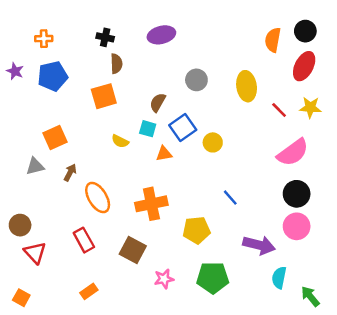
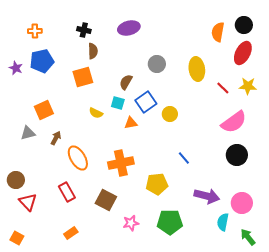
purple star: (15, 71) -> (16, 68), moved
pink circle: (297, 226) -> (242, 203), moved

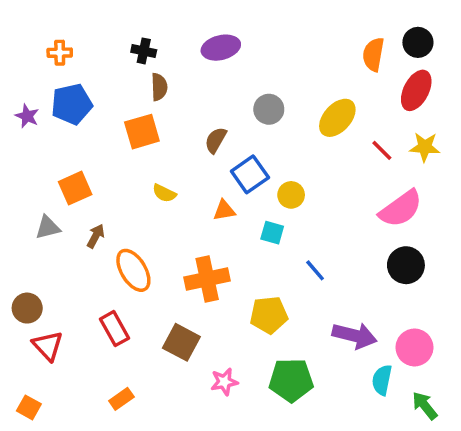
yellow ellipse: (197, 69) -> (337, 118), turned 50
cyan square: (118, 103) -> (272, 233), moved

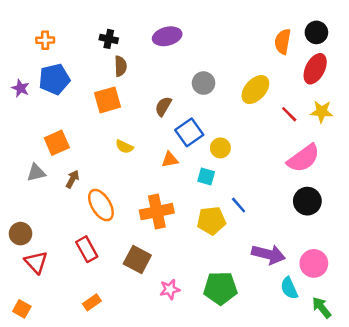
yellow pentagon: (269, 315) -> (211, 221), moved
cyan semicircle: (382, 380) -> (289, 288), turned -35

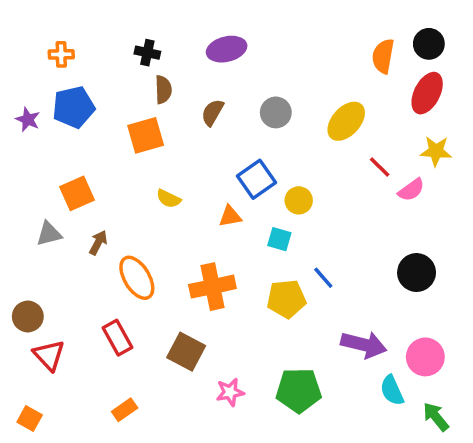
brown semicircle: (163, 106) -> (212, 112), moved
red line: (289, 114) -> (380, 167), moved
pink semicircle: (303, 158) -> (411, 190), moved, size x0.6

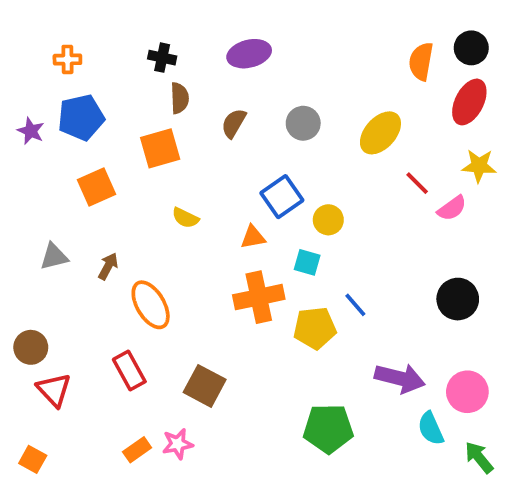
orange square: (77, 193) -> (96, 187), moved
orange cross: (212, 287) -> (259, 297), moved
pink star: (230, 392) -> (178, 444), moved

